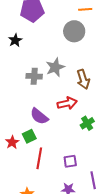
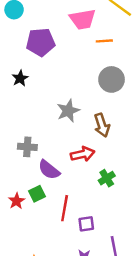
gray circle: (74, 31) -> (112, 79), moved
gray cross: (34, 76) -> (27, 147), moved
red line: (39, 158) -> (65, 208), moved

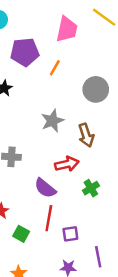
pink trapezoid: (83, 19) -> (67, 29), turned -68
orange line: (104, 41) -> (55, 68), moved, turned -56
purple semicircle: (49, 170) -> (45, 188), moved
green square: (37, 194) -> (21, 234), moved, turned -35

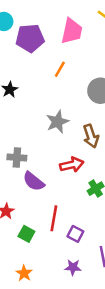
purple pentagon: (25, 52) -> (30, 38), moved
purple semicircle: (45, 188) -> (34, 181), moved
purple square: (70, 234) -> (75, 234), turned 35

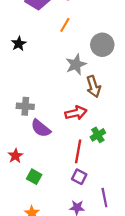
gray star: (57, 122) -> (76, 65), moved
red line: (54, 218) -> (78, 151), moved

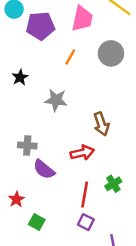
gray circle: (102, 45) -> (111, 53), moved
gray star: (76, 65) -> (56, 100), moved, turned 30
green cross: (98, 135) -> (113, 184), moved

